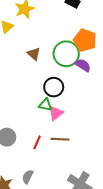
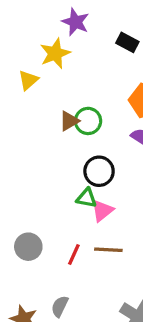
brown triangle: (34, 54) -> (69, 121), turned 48
green circle: (66, 54) -> (88, 121), moved, size x0.7

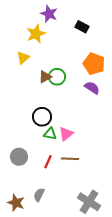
yellow triangle: (28, 80) -> (23, 58), moved
black circle: (99, 171) -> (42, 117), moved
green triangle: (86, 198) -> (50, 134), moved

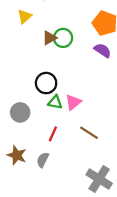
gray circle: (19, 157) -> (20, 112), moved
brown line: (70, 159) -> (89, 133), moved, turned 30
gray semicircle: (39, 195) -> (43, 160), moved
brown star: (16, 203) -> (17, 155), moved

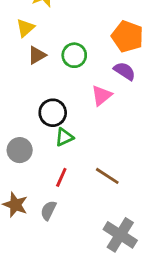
brown triangle: (49, 38) -> (37, 55), moved
green triangle: (55, 102) -> (64, 137), turned -35
pink triangle: (73, 102) -> (102, 95), moved

